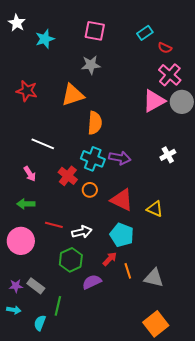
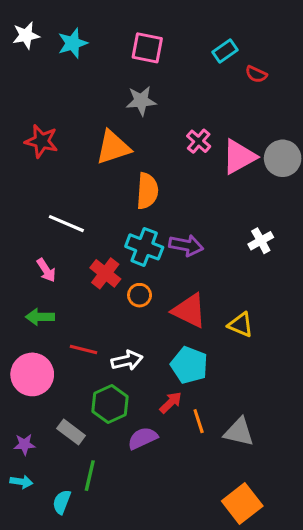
white star: (17, 23) -> (26, 35), turned 30
cyan star: (45, 39) -> (73, 43), moved
pink cross: (170, 75) -> (199, 141), moved, size x0.7
gray rectangle: (36, 286) -> (71, 432), moved

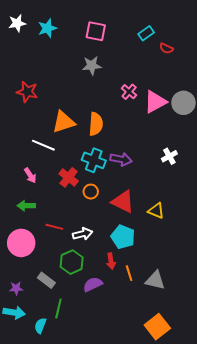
orange triangle: (113, 147) -> (64, 122), moved
red arrow: (171, 402) -> (111, 261), turned 126
cyan arrow: (21, 482) -> (14, 313), size x1.5

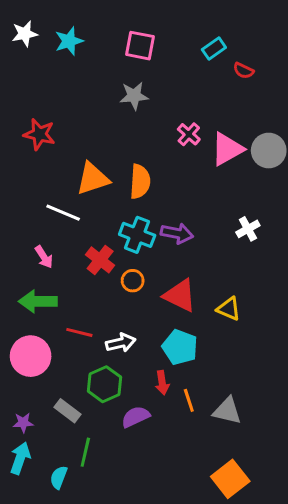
green arrow: (26, 206) -> (38, 301), size x1.4
cyan arrow: (14, 313) -> (20, 458), turned -80

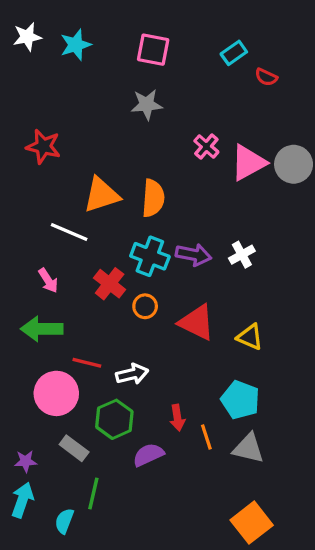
white cross: (248, 229) -> (242, 255), moved
cyan pentagon: (180, 347) -> (240, 400), moved
pink circle: (31, 356) -> (56, 393), moved

